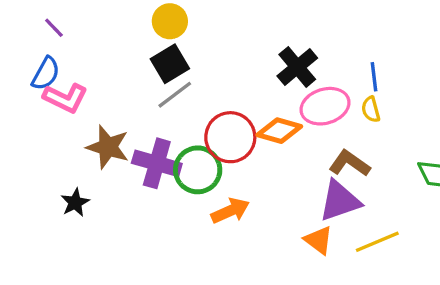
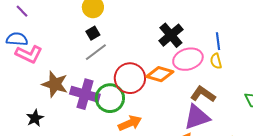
black square: (170, 64) -> (93, 33), size x0.6
blue semicircle: (46, 74) -> (17, 39), turned -115

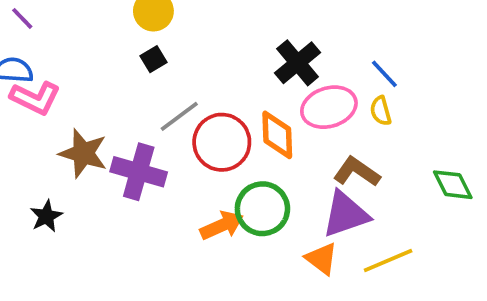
blue line: (218, 41) -> (384, 74), turned -36
gray line: (96, 52) -> (179, 116), moved
orange diamond: (160, 74) -> (277, 135), turned 72
green circle: (110, 98) -> (262, 209), moved

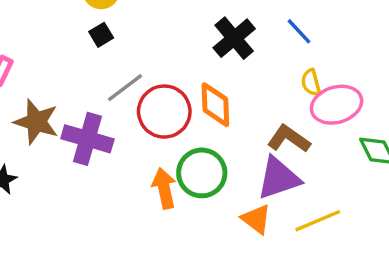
blue line: (384, 74) -> (299, 31), moved
pink ellipse: (329, 107) -> (337, 105), moved
orange arrow: (222, 225) -> (164, 188), turned -78

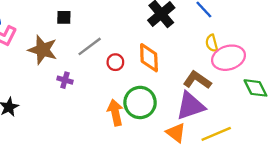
black square: (101, 35) -> (64, 17), moved, turned 32
red circle: (164, 112) -> (115, 62), size x0.5
brown star: (36, 122) -> (43, 50), moved
purple cross: (87, 139) -> (65, 80), size x0.5

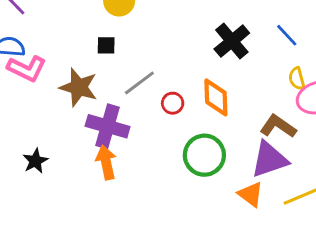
purple cross: (65, 80) -> (108, 126), size x2.0
orange arrow: (115, 113) -> (106, 162), moved

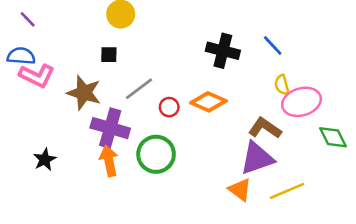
black cross: (232, 41) -> (223, 51), turned -36
orange diamond: (216, 97) -> (208, 102), turned -64
green circle: (204, 155) -> (156, 154), moved

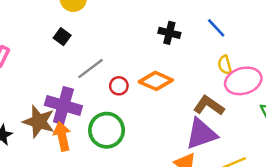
black cross: (223, 51) -> (169, 33), size x0.7
black square: (109, 55) -> (62, 37), turned 35
brown star: (84, 93) -> (39, 122), moved

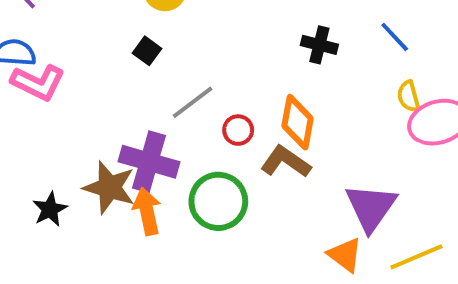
orange diamond: (156, 81) -> (298, 122), turned 76
brown L-shape: (209, 106) -> (286, 162), moved
purple triangle: (201, 134) -> (371, 207), turned -36

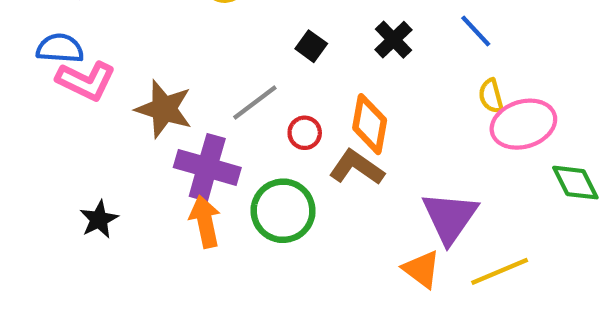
black cross: (319, 45) -> (393, 40), turned 32
black square: (147, 51) -> (311, 46), moved
brown star: (109, 187) -> (164, 109), moved

